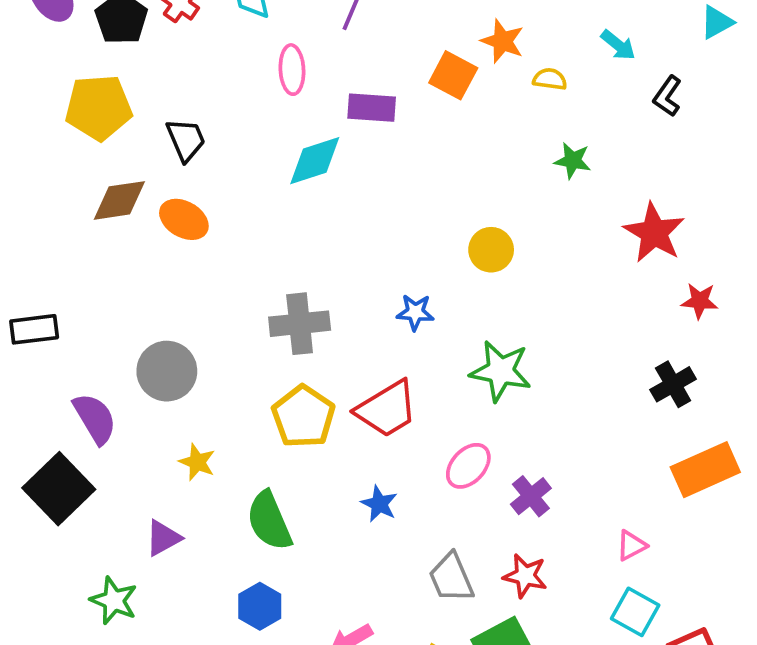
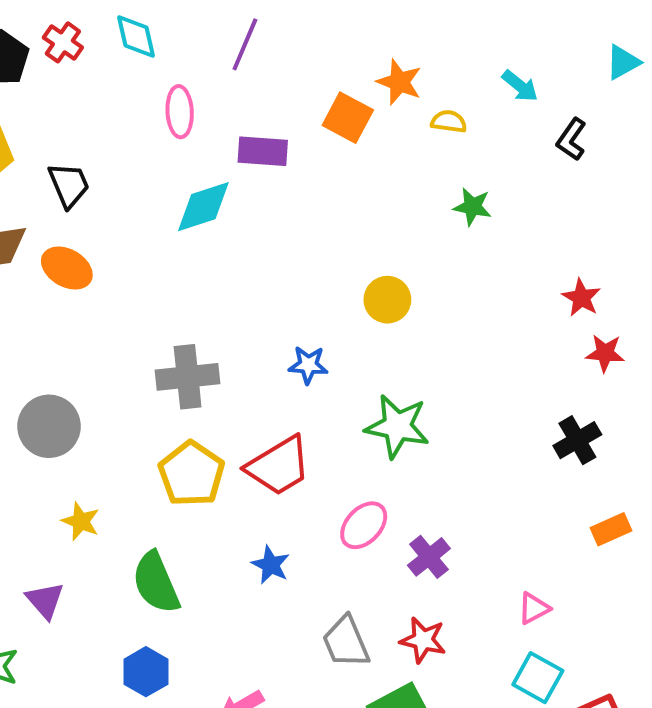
red star: (654, 233) -> (581, 298), moved, size x0.6
orange rectangle: (705, 470) -> (611, 529), size x0.6
purple triangle: (163, 538) -> (45, 600), turned -42

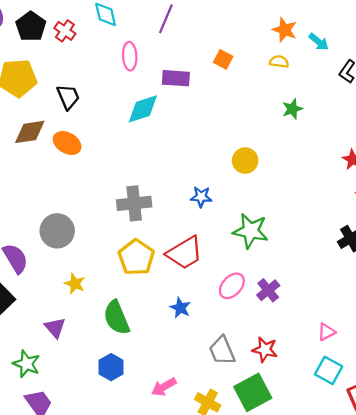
red cross: (63, 42) -> (65, 31), moved
orange star: (399, 82) -> (285, 30), moved
orange square: (348, 118) -> (223, 59), size x0.7
green star: (472, 207) -> (292, 109), turned -30
purple cross: (429, 557) -> (268, 290), moved

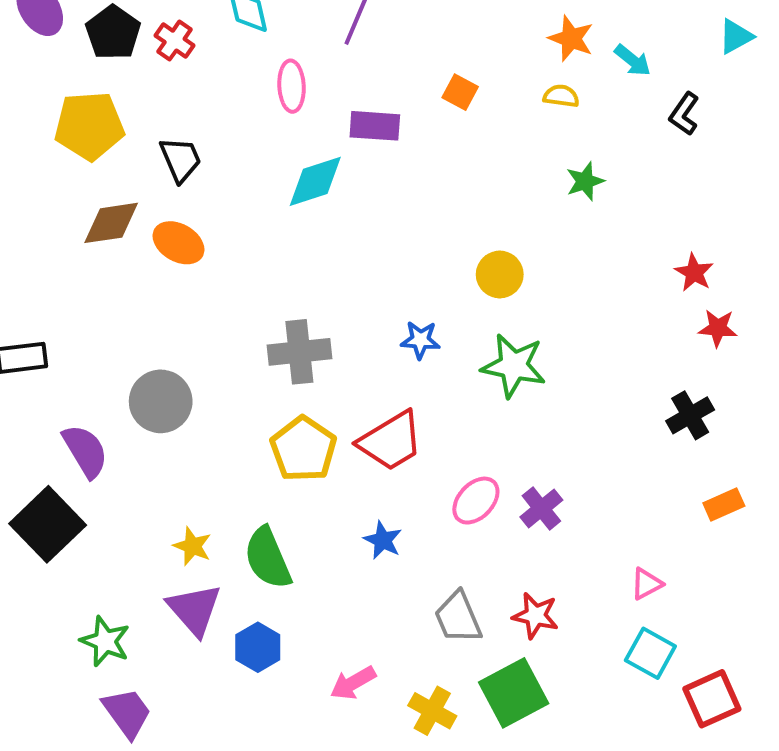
green star: (251, 231) -> (514, 366), moved
yellow star: (75, 284) -> (192, 546), moved
purple triangle: (55, 328) -> (194, 610), moved, size x1.4

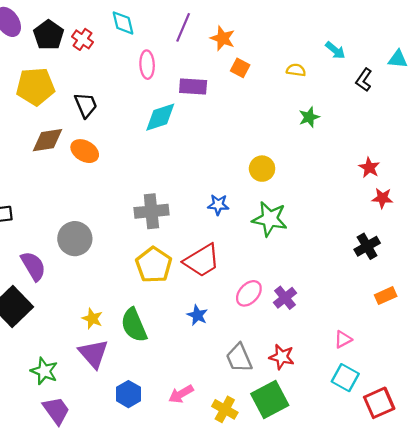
cyan triangle: (736, 37) -> (398, 59), moved, turned 35
orange star: (571, 39) -> (223, 38), moved
blue hexagon: (258, 647) -> (128, 394), moved

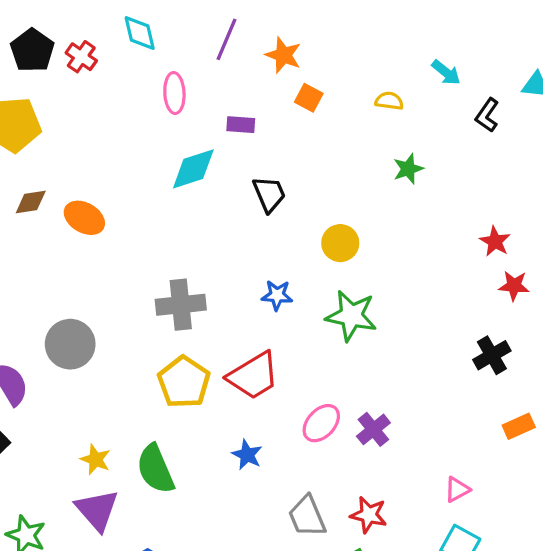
purple rectangle: (193, 86) -> (241, 125), size x0.7
black trapezoid: (86, 105) -> (269, 194), moved
brown diamond: (47, 140) -> (31, 202), size x0.7

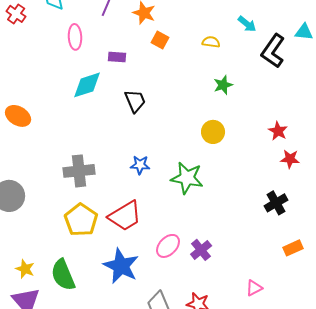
black L-shape: (487, 115) -> (273, 51), size x1.6
yellow circle: (340, 243) -> (213, 132), moved
blue star: (247, 455) -> (121, 266), size x1.8

